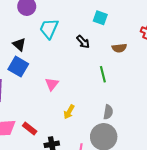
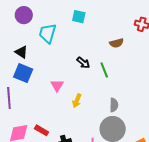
cyan square: (100, 18) -> (79, 17), moved
black arrow: (83, 42) -> (83, 63), moved
yellow arrow: (69, 112) -> (77, 101), moved

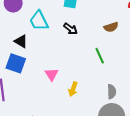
cyan trapezoid: (48, 33) -> (39, 21), turned -40
black triangle: (21, 52) -> (21, 41), moved
black arrow: (83, 63) -> (70, 29), moved

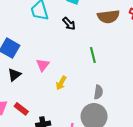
brown semicircle: (111, 27) -> (108, 17), moved, size x1.5
black triangle: (21, 41) -> (14, 75), moved, turned 40

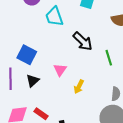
black arrow: (69, 24) -> (83, 41), moved, size x1.5

